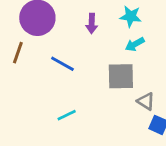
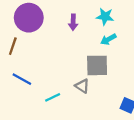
blue line: (62, 64) -> (22, 79), moved
gray triangle: (146, 101) -> (82, 86), moved

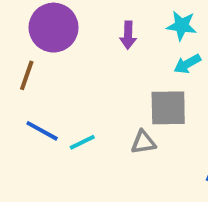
gray triangle: (82, 86) -> (143, 142), turned -42
cyan line: (53, 97) -> (82, 142), moved

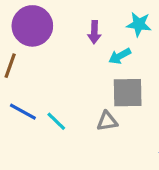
cyan arrow: (187, 64) -> (120, 56), moved
cyan line: (82, 142) -> (56, 121), turned 70

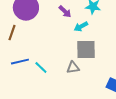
purple arrow: (94, 32) -> (65, 12), turned -48
blue line: (23, 112) -> (20, 62), turned -42

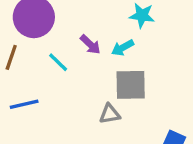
purple arrow: (65, 12) -> (90, 44), moved
cyan line: (41, 68) -> (58, 62), moved

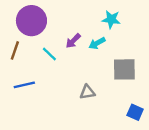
purple arrow: (90, 44) -> (73, 41), turned 91
gray square: (131, 85) -> (124, 69), moved

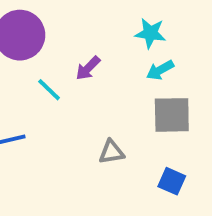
cyan arrow: (97, 43) -> (160, 70), moved
blue square: (135, 112) -> (172, 181), moved

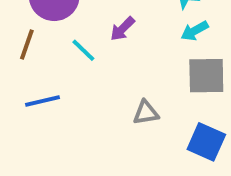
blue square: (172, 181) -> (206, 142), size x1.4

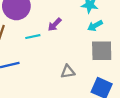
cyan line: (83, 50) -> (33, 37), turned -56

